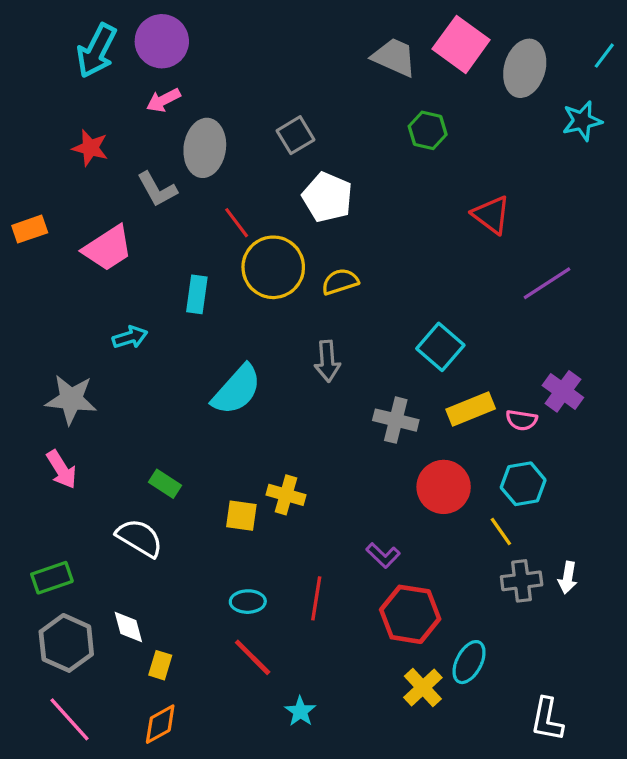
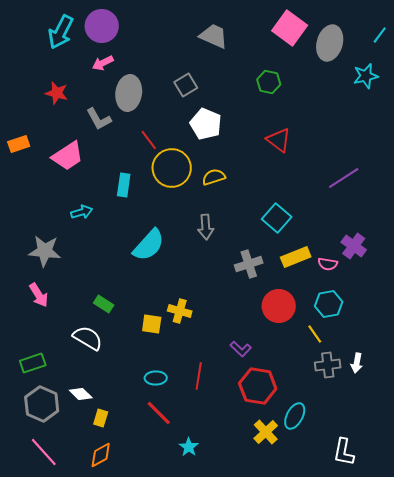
gray trapezoid: (394, 57) -> (214, 36), moved
red triangle: (491, 215) -> (279, 140), moved
gray cross: (396, 420) -> (249, 264), turned -32
white diamond: (128, 627) -> (81, 394), turned -30

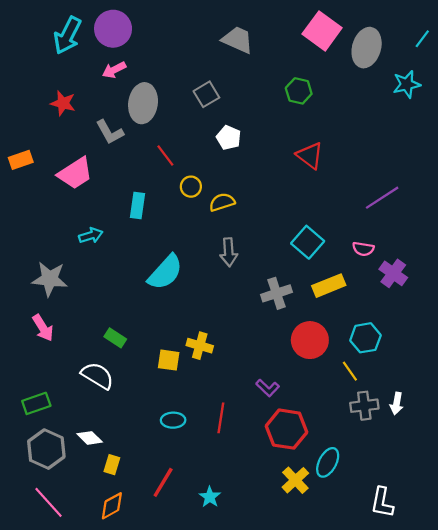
white pentagon: (206, 124) -> (229, 138), size x0.7
yellow circle: (172, 168) -> (191, 187), size x0.5
yellow semicircle: (214, 177) -> (222, 202), moved
pink semicircle: (328, 264) -> (363, 249), moved
red line: (159, 413) -> (163, 482), moved, turned 76

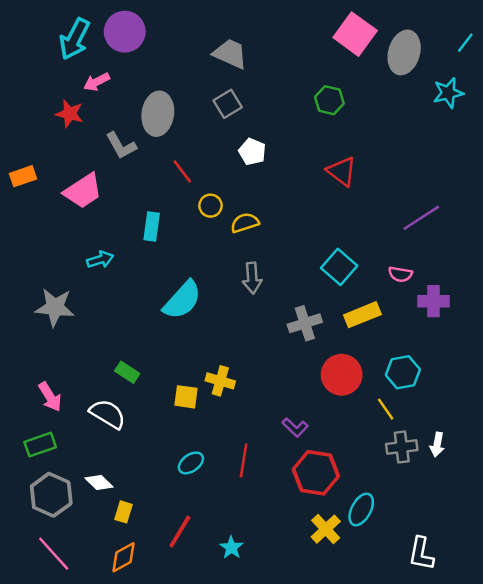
gray trapezoid: (238, 40) -> (230, 54), moved
pink arrow: (114, 70) -> (97, 82), moved
purple cross: (393, 273) -> (434, 301), turned -36
pink arrow: (43, 328) -> (50, 397), moved
cyan ellipse: (173, 420) -> (191, 463), turned -35

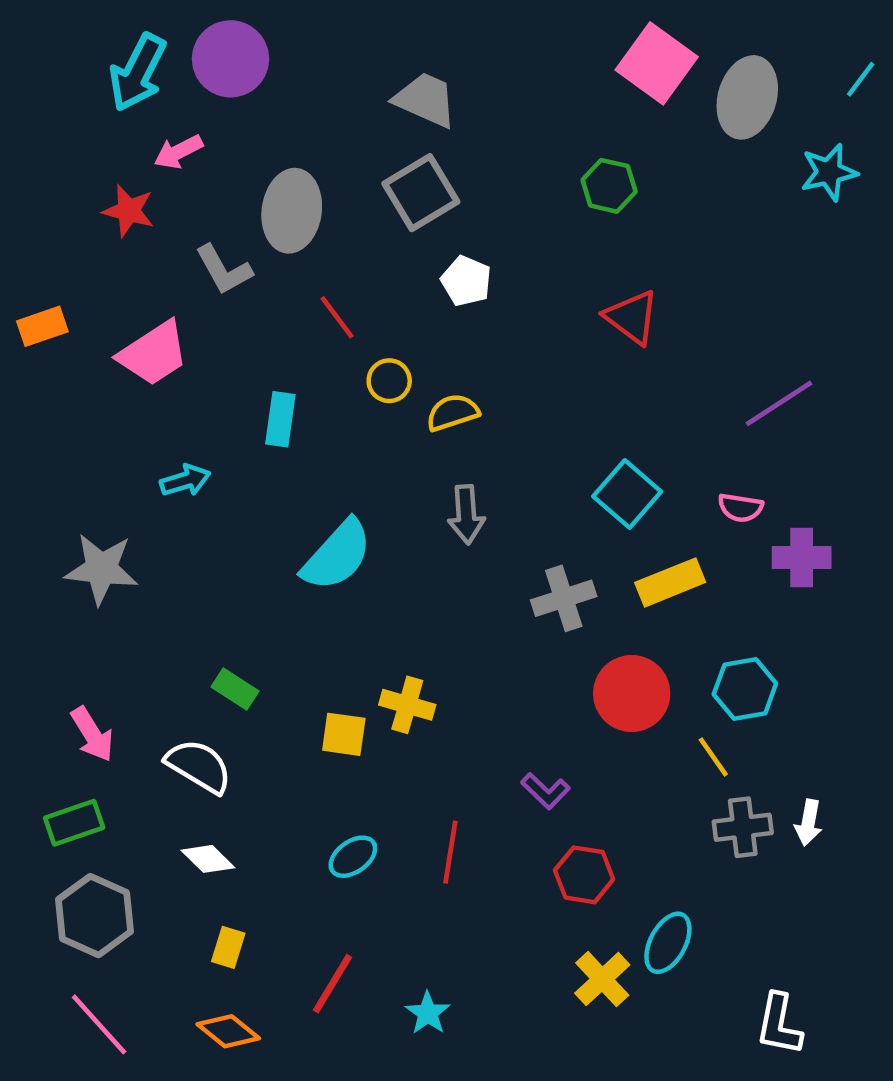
gray square: (228, 104) -> (421, 193), size x1.4
red hexagon: (316, 473) -> (584, 875), size x0.7
white diamond: (99, 483) -> (208, 859), moved
orange diamond: (124, 557) -> (228, 1031), turned 68

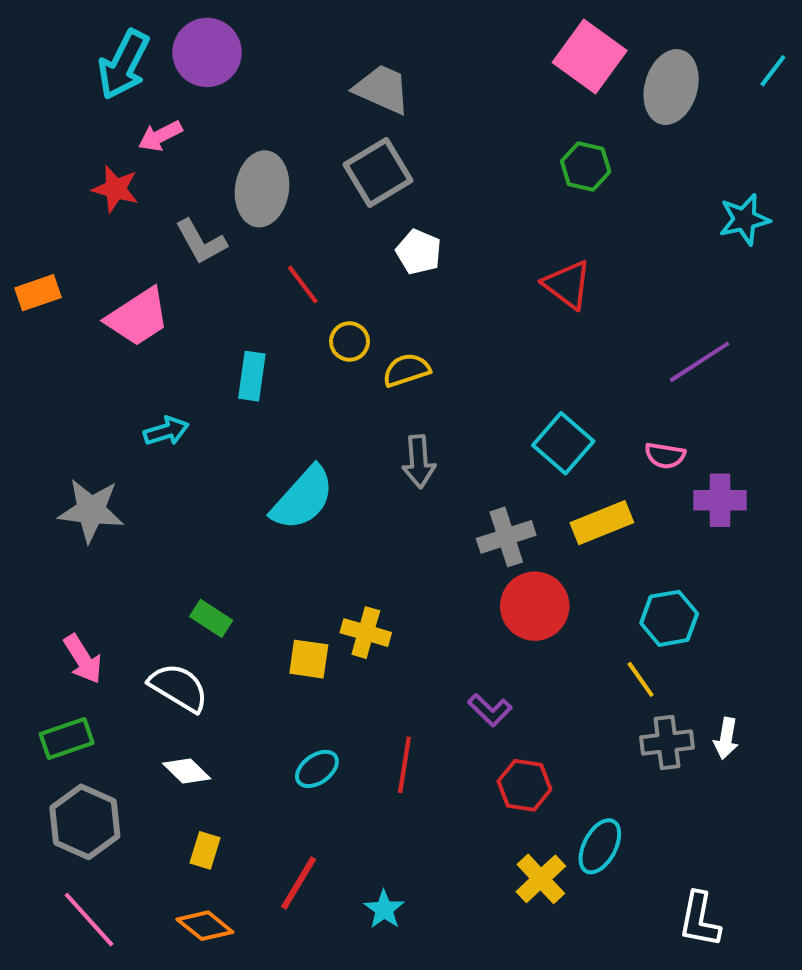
cyan star: (829, 172) -> (744, 219), moved
green hexagon: (609, 186) -> (586, 166), moved
red circle: (632, 693) -> (535, 606), moved

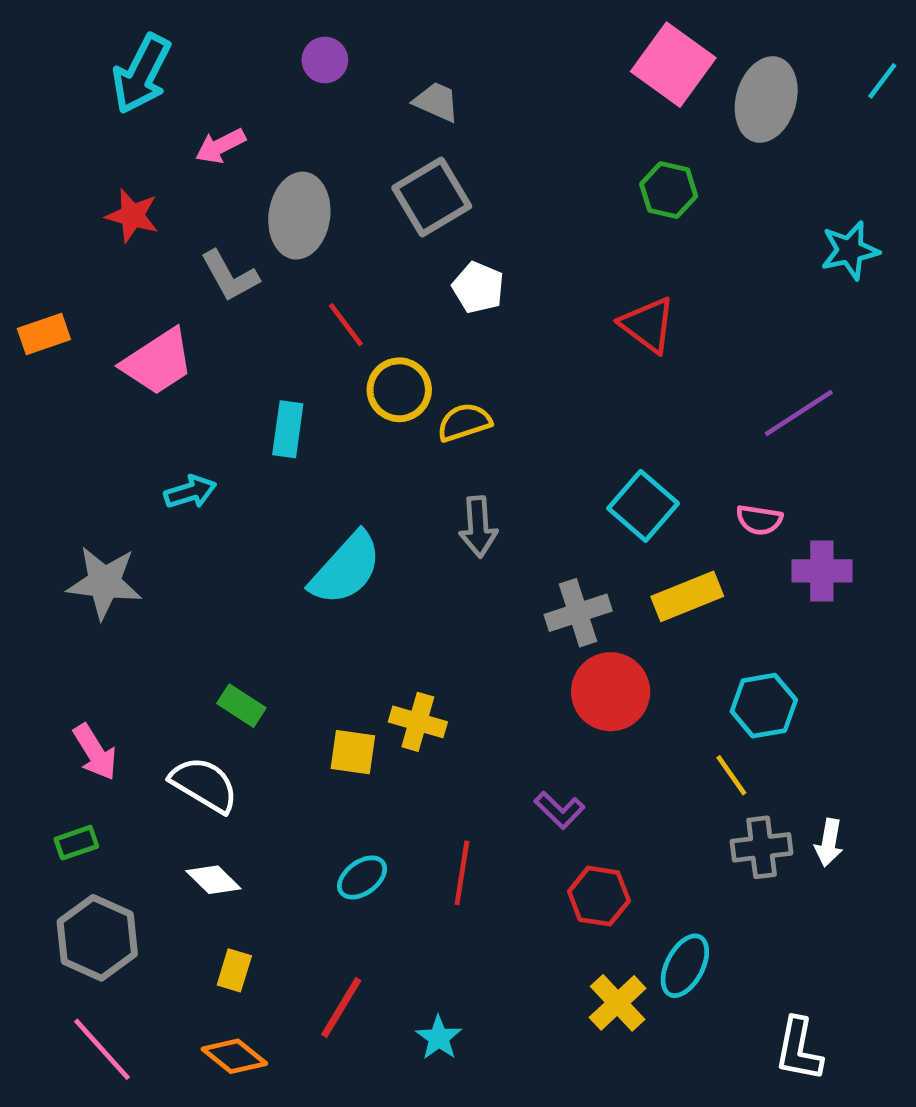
purple circle: (207, 52) -> (325, 60), moved, size x0.6
gray trapezoid: (382, 89) -> (436, 102), size x0.7
pink arrow: (160, 136) -> (220, 146), moved
yellow circle: (350, 341) -> (399, 390), size x1.4
green rectangle: (67, 738) -> (76, 843), size x0.7

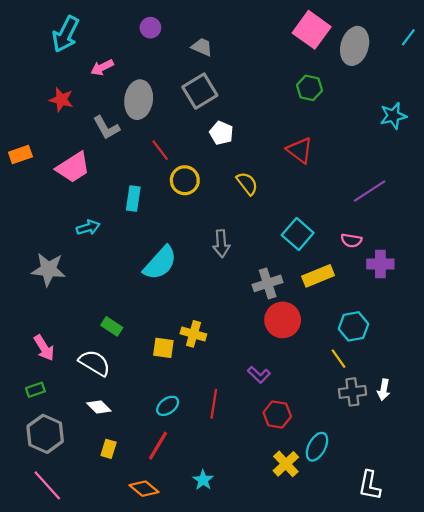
yellow semicircle: (464, 422) -> (247, 183), moved, turned 70
red line: (341, 1008) -> (158, 446), moved
orange diamond: (234, 1056) -> (144, 489), moved

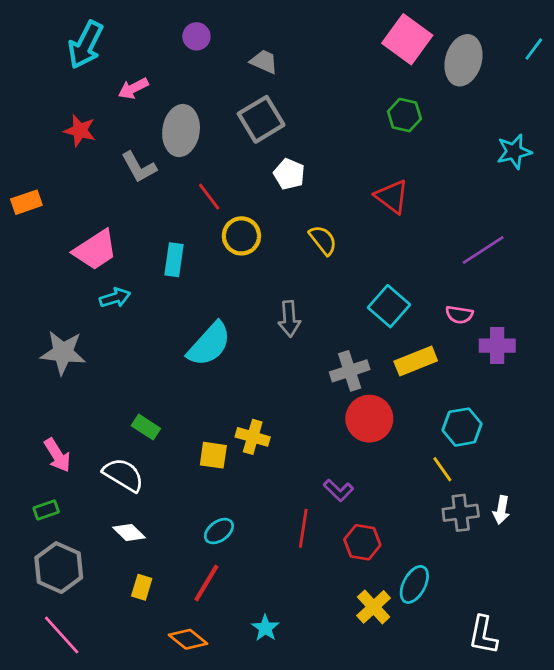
pink trapezoid: (73, 167) -> (95, 250), moved
red line: (214, 404) -> (303, 528), moved

